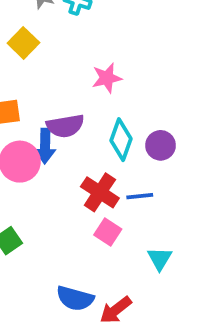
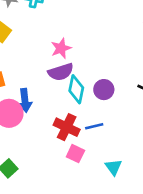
purple semicircle: (65, 126) -> (61, 72), moved

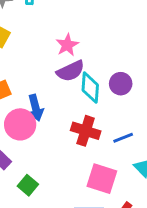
blue line: (94, 126) -> (123, 138), moved
pink square: (75, 154) -> (102, 179), moved, size x1.5

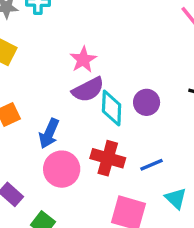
blue arrow: (36, 108) -> (49, 134), turned 40
pink circle: (20, 124) -> (62, 169), moved

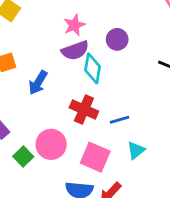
purple circle: (147, 102) -> (117, 39), moved
pink circle: (62, 169) -> (51, 144), moved
cyan triangle: (176, 198) -> (136, 150), turned 30

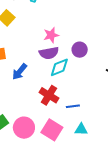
cyan diamond: (93, 68) -> (59, 67), turned 50
pink circle: (51, 144) -> (24, 128), moved
cyan triangle: (136, 150) -> (81, 129), turned 32

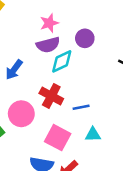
pink circle: (24, 128) -> (21, 114), moved

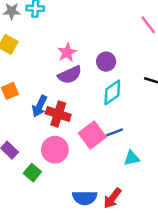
cyan diamond: (62, 61) -> (112, 92), moved
red cross: (51, 96) -> (58, 114), moved
pink square: (58, 138) -> (92, 135), moved, turned 35

